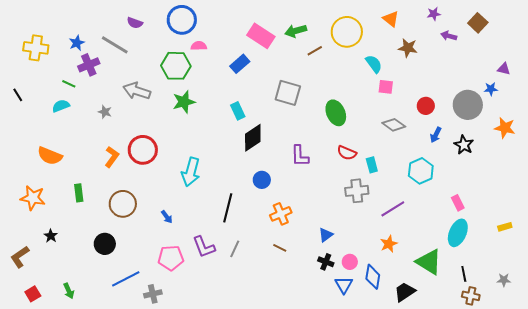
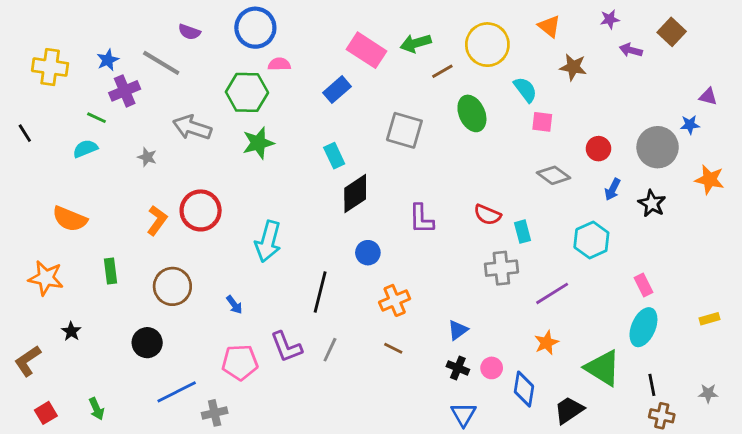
green ellipse: (336, 113) -> (472, 113), moved
blue triangle: (344, 285) -> (463, 414), moved

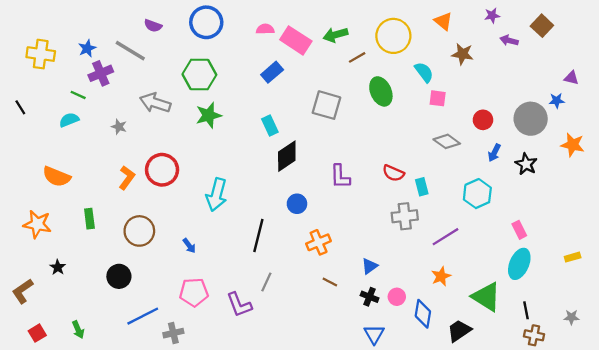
pink semicircle: (279, 64) -> (265, 29), moved
purple L-shape: (286, 347) -> (239, 305), moved
brown line: (393, 348) -> (330, 282), moved

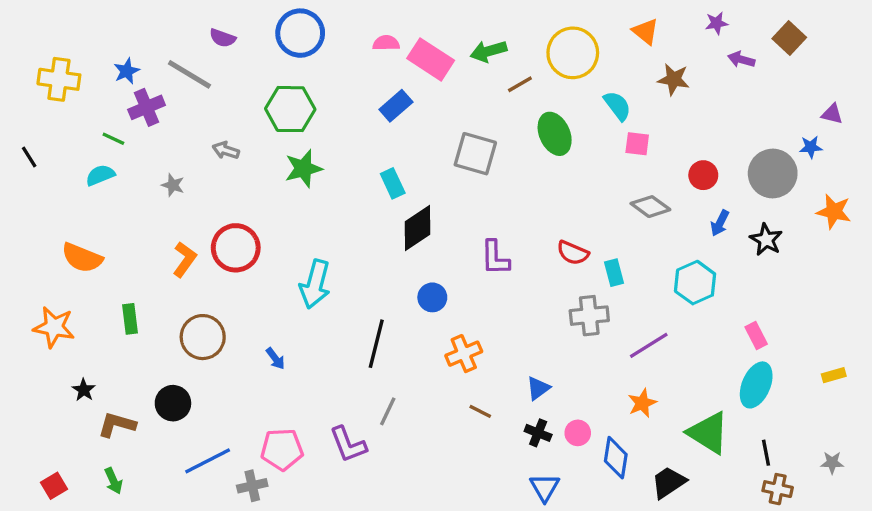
gray arrow: (155, 103) -> (226, 150), size x0.6
brown L-shape: (23, 291) -> (117, 425), moved, turned 50
pink pentagon: (194, 292) -> (282, 449), moved

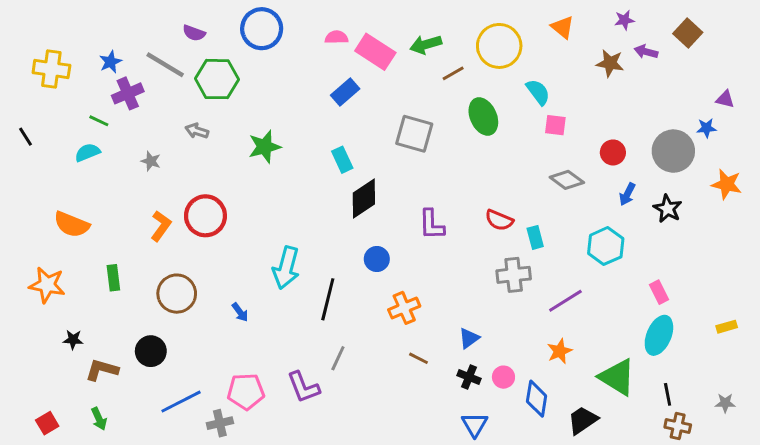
brown star: (674, 79) -> (610, 63), moved
green hexagon: (290, 109) -> (217, 79), moved
cyan arrow: (315, 284) -> (286, 268), moved
black star: (84, 390) -> (73, 340), turned -30

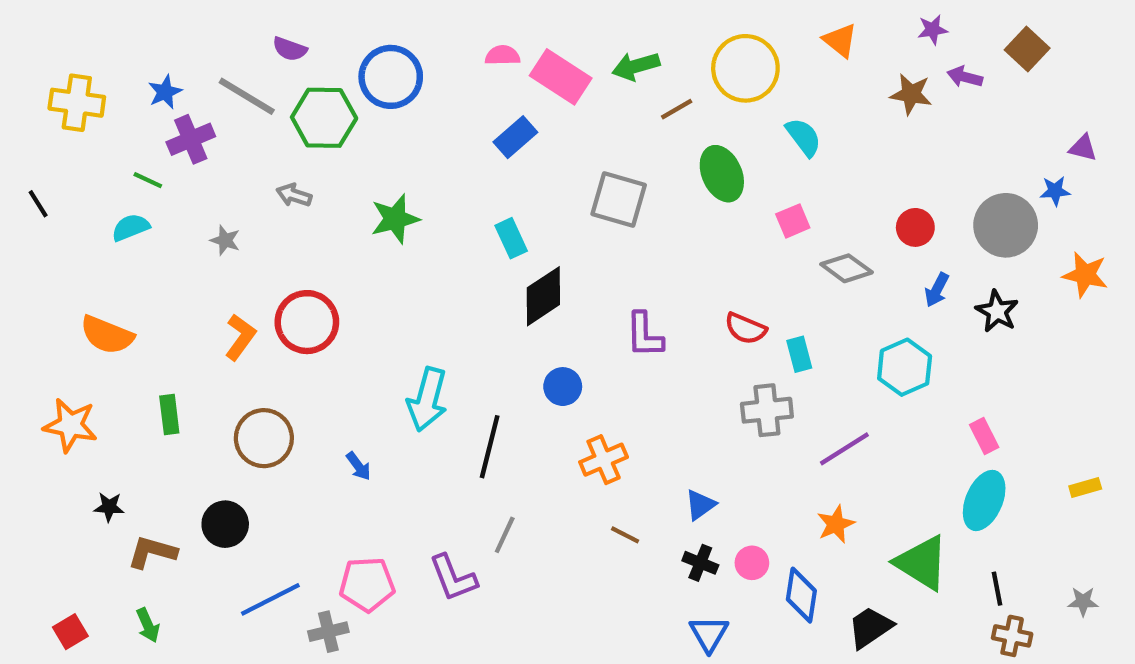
blue circle: (262, 29) -> (391, 77), moved
pink square: (555, 125) -> (793, 221), moved, turned -30

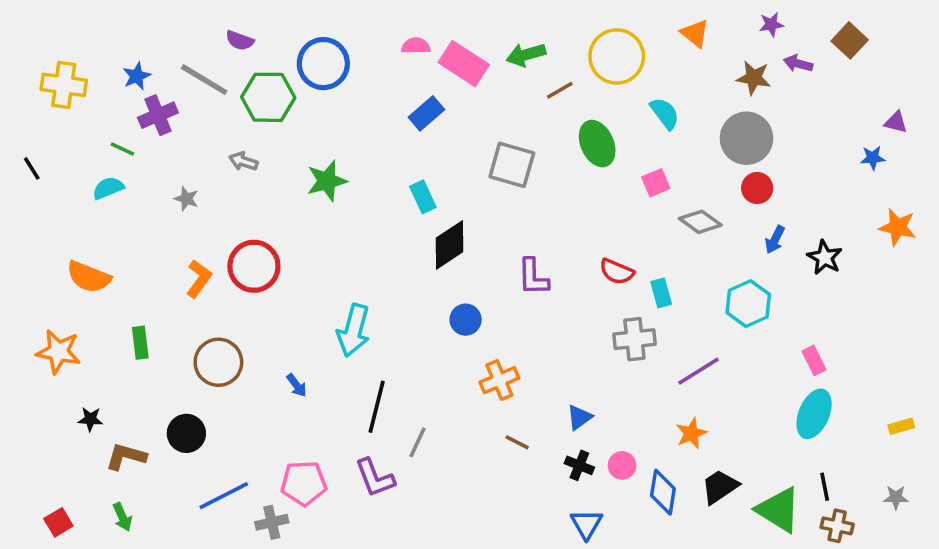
gray circle: (1006, 225) -> (746, 138), moved
black line: (490, 447) -> (377, 407), moved
yellow rectangle: (1085, 488) -> (901, 426), moved
green triangle: (922, 563) -> (778, 510), moved
black trapezoid: (870, 627) -> (720, 487), moved

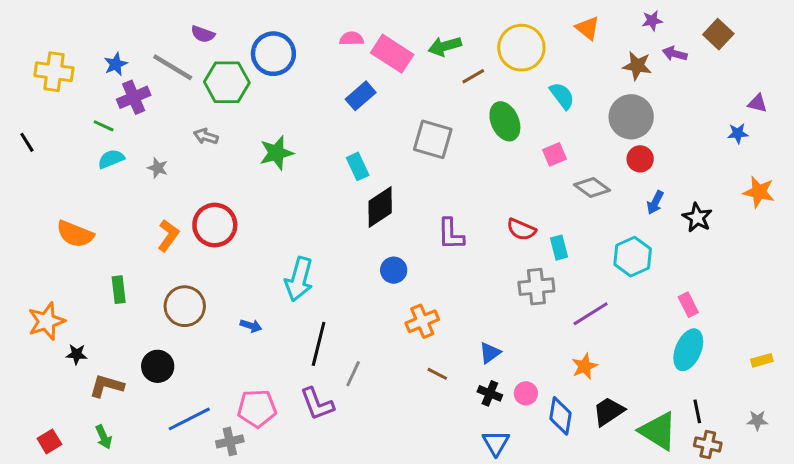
cyan semicircle: (108, 188) -> (111, 159), moved
orange star: (58, 352) -> (46, 321), moved, turned -30
blue arrow: (297, 385) -> (251, 326), turned -35

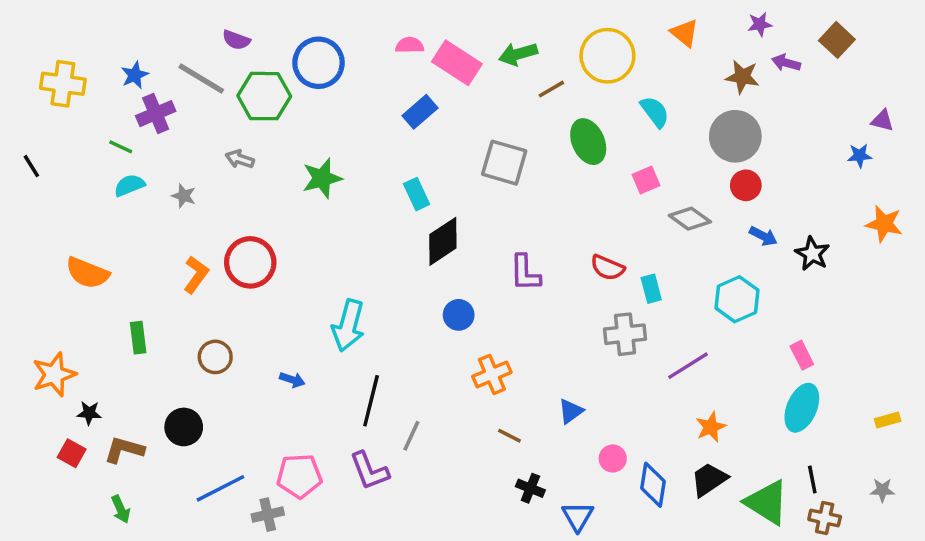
blue arrow: (655, 202) -> (763, 236), turned -90
brown circle: (185, 306) -> (215, 357), size x0.7
orange star: (585, 366) -> (711, 427), moved
black cross: (490, 393) -> (530, 488), moved
red square: (49, 441) -> (72, 453), moved, turned -30

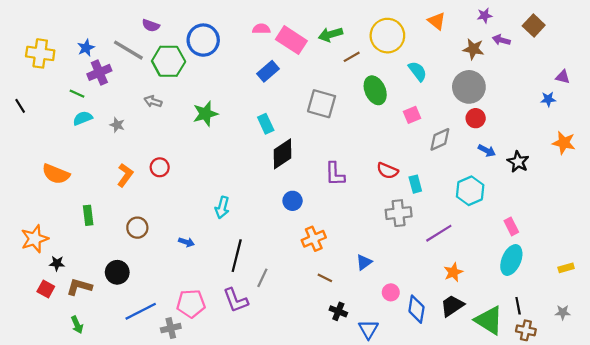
gray diamond: (690, 219) -> (440, 139), turned -60
red circle: (250, 262) -> (160, 167), size x0.6
cyan arrow: (348, 325) -> (222, 208), size x0.7

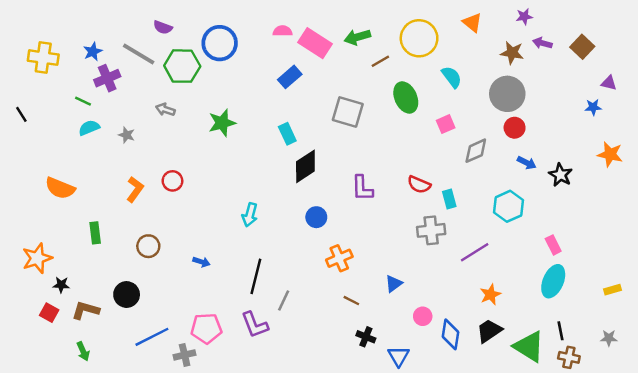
brown square: (534, 26) -> (582, 47), moved
cyan arrow: (222, 208) -> (250, 215), moved

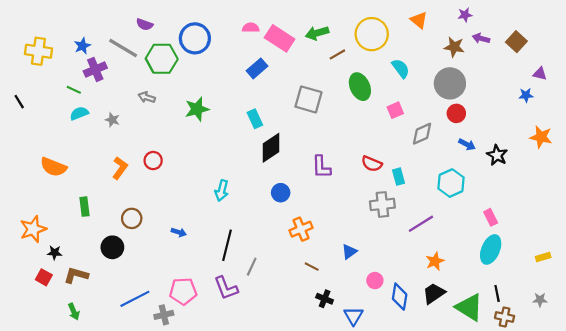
black circle: (127, 295) -> (112, 247), moved

